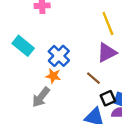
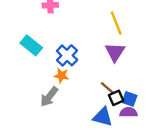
purple triangle: (107, 53) -> (115, 52), turned -30
brown line: (93, 78) -> (107, 88), moved

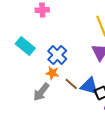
brown line: (107, 88) -> (71, 84), moved
blue triangle: (103, 117) -> (89, 86), moved

